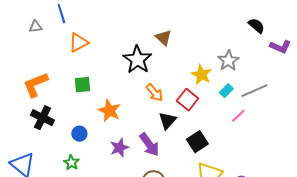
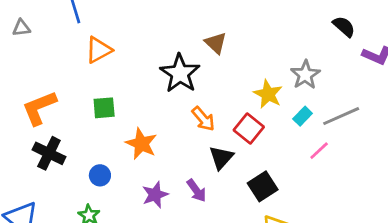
gray triangle: (35, 27) -> (21, 28), moved
purple arrow: (149, 145) -> (196, 191), size x0.7

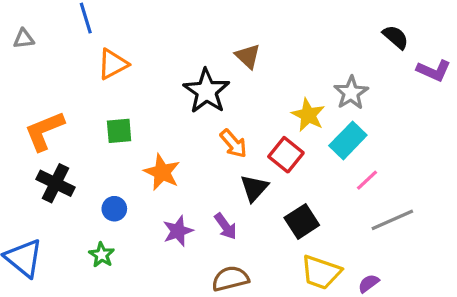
cyan rectangle: (303, 116) -> (348, 140), size x1.6
gray line: (341, 116) -> (392, 220), moved

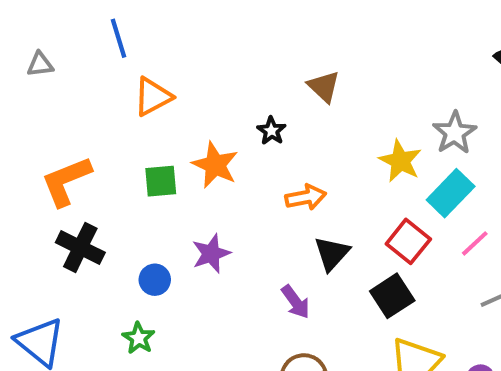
black star: (206, 91) -> (271, 131), size x0.5
orange arrow: (233, 144) -> (306, 197), turned -60
red square: (286, 155) -> (408, 241), moved
orange star: (162, 172) -> (215, 165), moved
purple star: (178, 231) -> (211, 254), moved

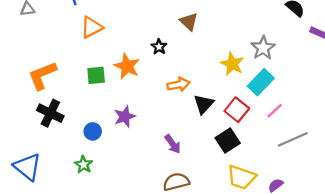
black triangle: (332, 254) -> (204, 104), moved

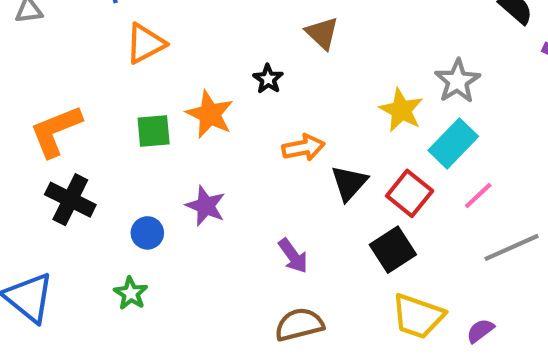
purple star: (125, 117) -> (206, 206), turned -30

